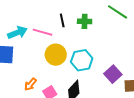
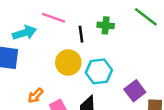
black line: (62, 20) -> (81, 34), moved
pink line: (43, 32) -> (54, 18), moved

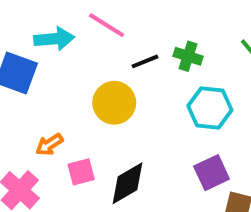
black line: (81, 34) -> (145, 61), turned 63
cyan hexagon: (99, 71) -> (210, 108), moved

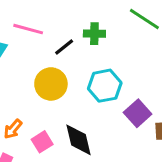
cyan hexagon: (210, 108) -> (105, 86), moved
black diamond: (127, 183) -> (79, 140), turned -56

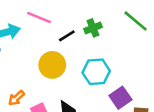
green cross: (94, 34) -> (93, 28), turned -30

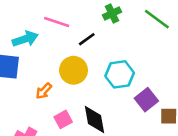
green cross: (93, 28) -> (112, 14), moved
orange arrow: (16, 98) -> (44, 91), moved

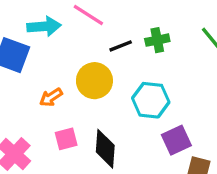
green cross: (112, 14) -> (157, 40), moved

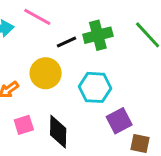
green cross: (157, 40) -> (98, 35), size x1.4

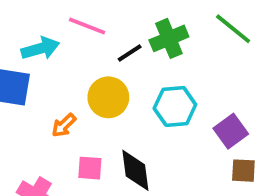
purple square: (119, 121) -> (231, 131), moved
pink square: (24, 125) -> (90, 168), turned 30

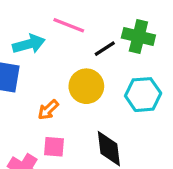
green cross: (169, 38) -> (138, 37), turned 36
pink square: (90, 168) -> (54, 147), moved

